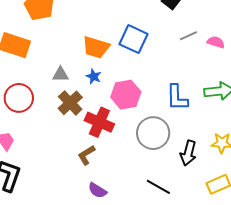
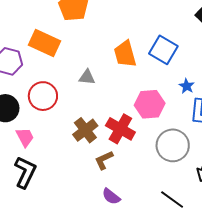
orange trapezoid: (96, 47) -> (125, 54), turned 52
blue star: (94, 76) -> (187, 86), moved
brown cross: (70, 103) -> (85, 130), moved

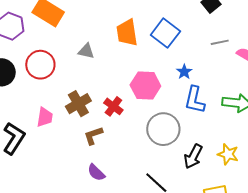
red cross: (120, 129) -> (113, 106), size x0.7
pink trapezoid: (25, 137) -> (45, 117), moved, turned 30

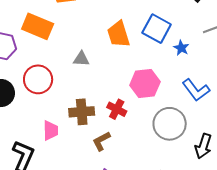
blue star: (184, 72) -> (181, 48), moved
blue L-shape: (195, 100) -> (196, 90), turned -40
brown cross: (78, 104) -> (82, 112), turned 35

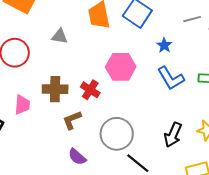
blue star: (181, 48) -> (164, 45), moved
gray circle: (170, 124) -> (117, 134), moved

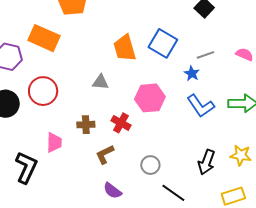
gray line: (192, 19) -> (205, 55), moved
gray triangle: (60, 36) -> (100, 82), moved
brown cross: (55, 89) -> (86, 125), size x0.7
gray circle: (117, 134) -> (150, 165), size x0.6

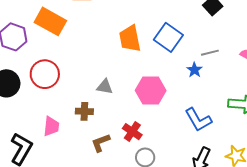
gray triangle: (100, 82) -> (105, 87), moved
blue L-shape: (201, 106) -> (198, 120), moved
red cross: (121, 123) -> (132, 132), moved

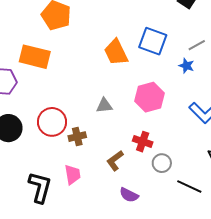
red circle: (45, 74) -> (52, 122), moved
brown cross: (84, 111) -> (77, 137), moved
pink trapezoid: (51, 126) -> (73, 175), moved

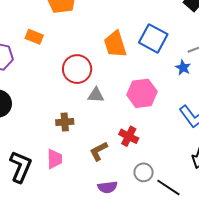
orange rectangle: (35, 57) -> (34, 37), size x0.6
red circle: (52, 122) -> (77, 69), moved
gray circle: (162, 163) -> (144, 172), moved
purple semicircle: (129, 195) -> (107, 187), turned -42

